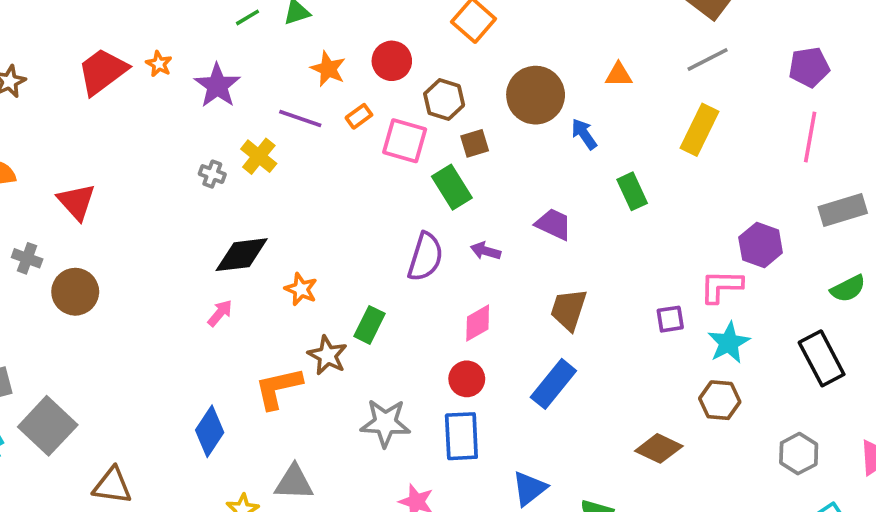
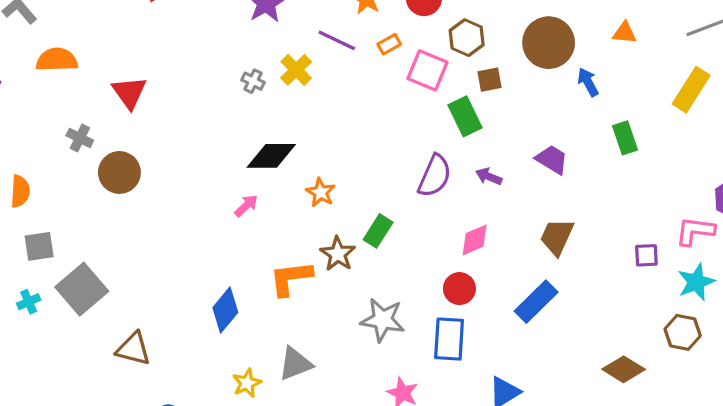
gray triangle: (294, 482) -> (295, 364), turned -30

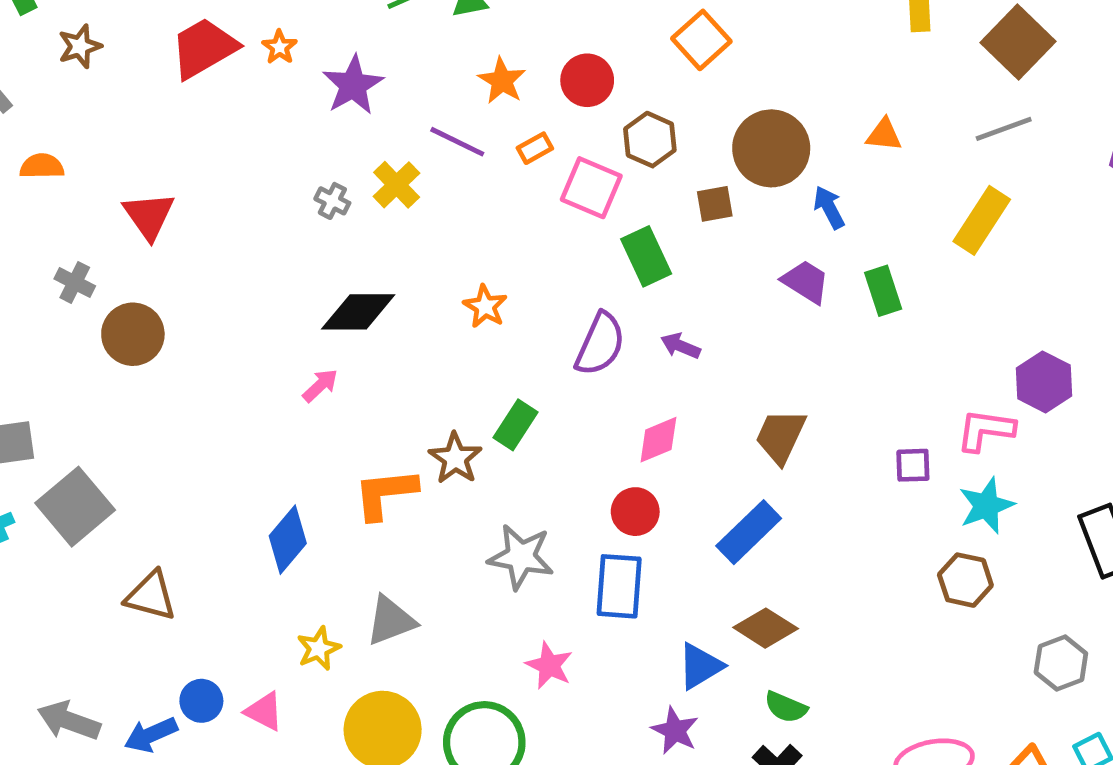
orange semicircle: (57, 60) -> (42, 166), size x0.7
brown square: (490, 80) -> (715, 204), moved
purple trapezoid: (552, 159) -> (806, 282), moved
orange star: (321, 192) -> (485, 306), moved
brown diamond: (624, 369) -> (766, 628), moved

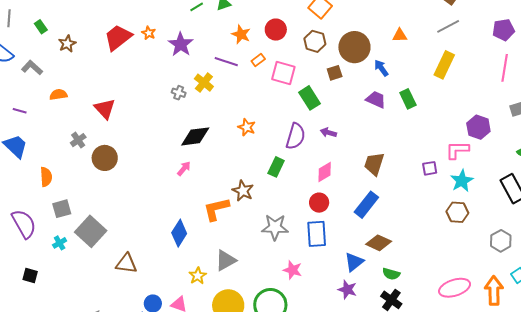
brown hexagon: (650, 140) -> (315, 41), moved
gray cross: (75, 282) -> (78, 140), turned 35
green rectangle: (516, 425) -> (276, 167), moved

